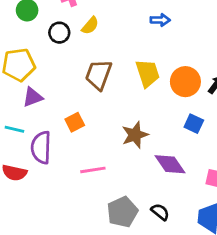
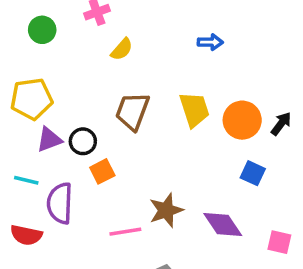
black circle: (59, 33) -> (83, 141), moved
brown star: (135, 135) -> (166, 210), moved

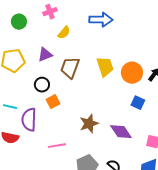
blue arrow: (210, 42) -> (101, 20), moved, size x1.6
purple triangle: (49, 140) -> (45, 55), moved
pink line: (125, 232) -> (57, 146), moved

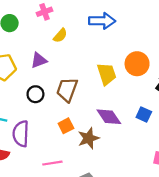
brown trapezoid: (70, 68) -> (67, 90), moved
orange circle: (132, 73) -> (137, 64), moved
orange square: (53, 102) -> (66, 126), moved
purple diamond: (121, 132) -> (109, 117), moved

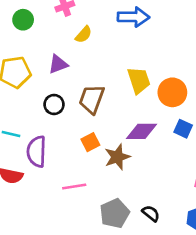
orange circle: (137, 64) -> (172, 92), moved
purple diamond: (109, 117) -> (141, 131), turned -55

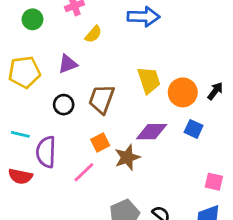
pink line: (74, 187) -> (84, 172), moved, turned -35

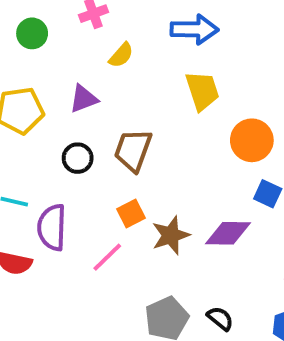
yellow trapezoid: (149, 80) -> (202, 91), moved
purple diamond: (152, 132) -> (228, 233), moved

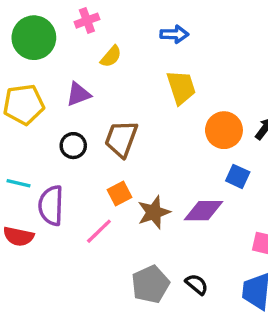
blue arrow: (194, 29) -> (174, 34), size x0.7
green circle: (32, 33) -> (34, 38), size x1.6

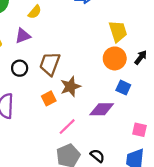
yellow semicircle: (111, 57) -> (35, 12), moved
yellow trapezoid: (181, 87) -> (118, 31), moved
brown star: (154, 212) -> (70, 87), moved
pink line: (99, 231) -> (67, 127), moved

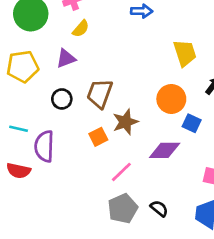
orange circle: (115, 58) -> (171, 99), moved

